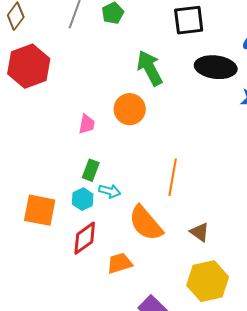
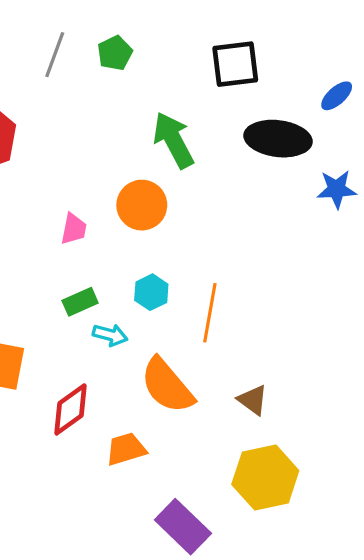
green rectangle: (91, 170) -> (80, 302), turned 45
cyan hexagon: (83, 199) -> (151, 292), moved

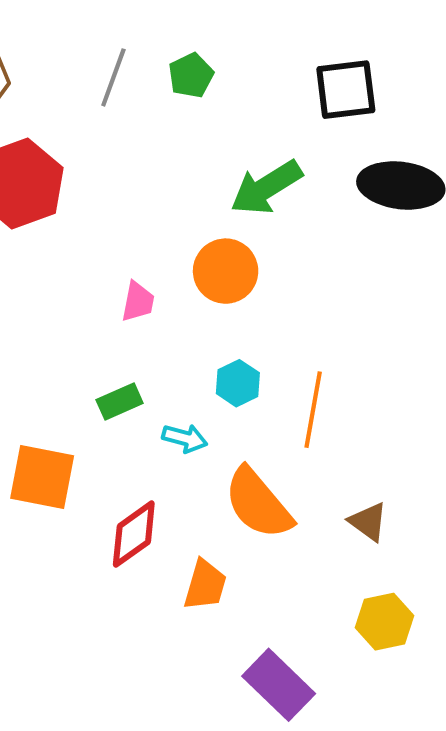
green arrow: (173, 140) -> (266, 188), turned -94
green rectangle: (80, 302) -> (120, 402), moved
orange trapezoid: (126, 449) -> (205, 585), turned 123
yellow hexagon: (265, 477) -> (385, 622), size x0.7

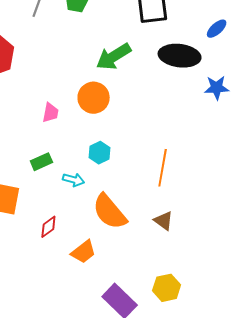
orange line: (313, 410) -> (163, 168), moved
red diamond: (134, 534) -> (48, 227), size x0.7
orange trapezoid: (205, 585) -> (84, 252), turned 36
yellow hexagon: (385, 622) -> (167, 288), moved

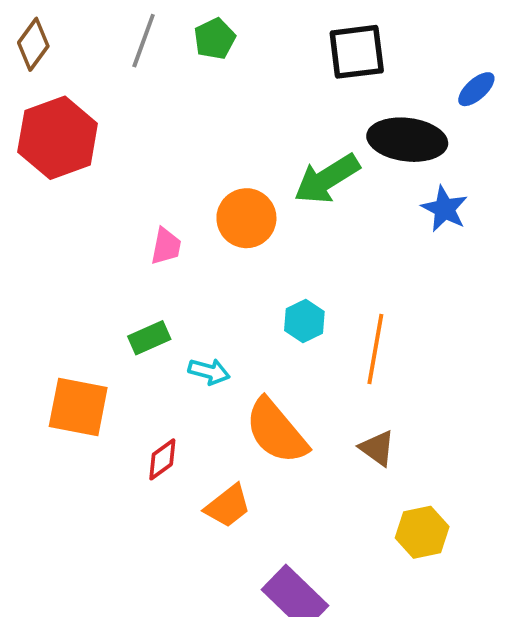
green arrow: (114, 57) -> (327, 179), moved
blue star: (217, 88) -> (445, 209), moved, turned 30
cyan hexagon: (100, 153) -> (304, 321), moved
yellow hexagon: (167, 288) -> (422, 532), moved

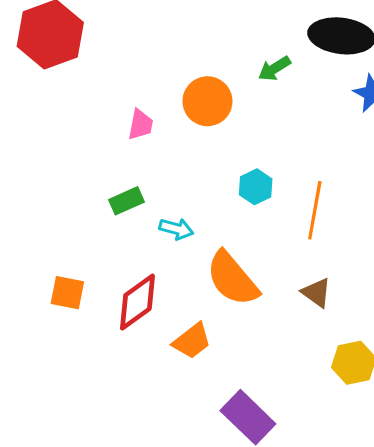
green arrow: (327, 179) -> (274, 69), size x0.6
orange square: (78, 407) -> (67, 293), moved, size x0.7
red diamond: (162, 459) -> (137, 302), size x1.6

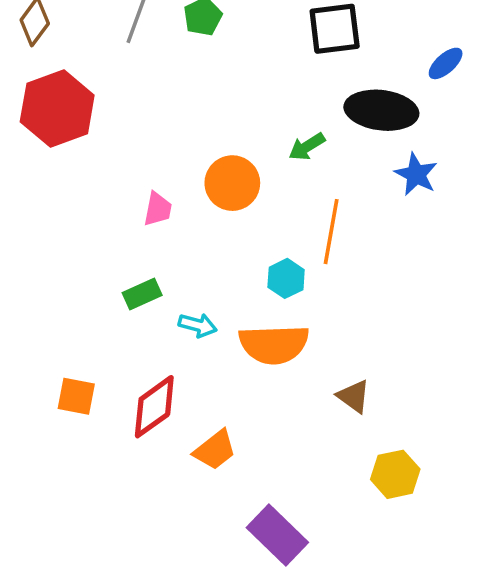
orange line: (315, 210) -> (331, 232), moved
orange semicircle: (232, 279) -> (274, 344), moved, turned -52

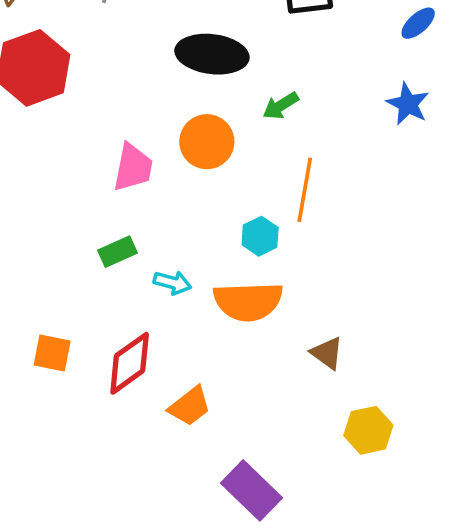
black ellipse: (381, 110) -> (212, 54), moved
blue star: (416, 174) -> (408, 104), moved
pink trapezoid: (158, 209) -> (133, 167), size x1.4

